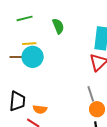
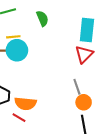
orange semicircle: (40, 109) -> (25, 104), size x1.5

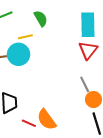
yellow line: (13, 37) -> (25, 37), moved
orange semicircle: (25, 104) -> (47, 120), moved, turned 55

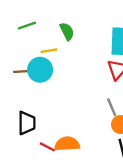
orange semicircle: (47, 120) -> (67, 144), turned 120

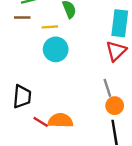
cyan circle: (40, 70) -> (56, 49), moved
brown line: (21, 72) -> (22, 18), moved

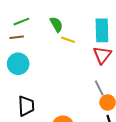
yellow line: (50, 27) -> (68, 40), moved, turned 32
cyan circle: (56, 49) -> (18, 64), moved

